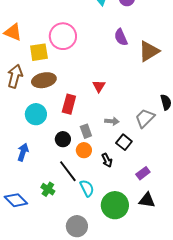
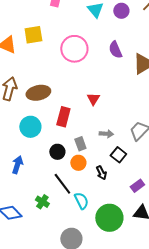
pink circle: (63, 36) -> (74, 49), moved
yellow square: (39, 52) -> (33, 35), moved

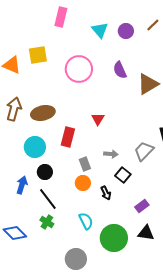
black circle: (57, 152) -> (45, 172), moved
black line: (62, 184) -> (48, 199), moved

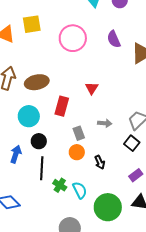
black square: (123, 175) -> (132, 143), moved
black line: (48, 199) -> (42, 168), turned 40
green cross: (47, 222) -> (60, 185), moved

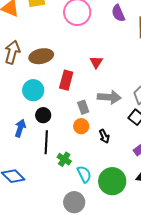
gray arrow: (105, 123) -> (109, 97), size x1.6
cyan semicircle: (80, 190) -> (84, 174), moved

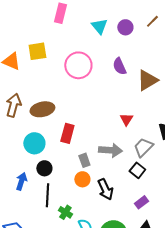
red triangle: (96, 62) -> (126, 119), moved
black arrow: (104, 136) -> (105, 189), size x1.5

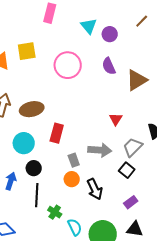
purple circle: (125, 27) -> (110, 34), moved

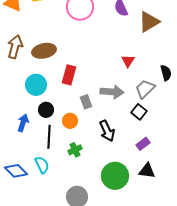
orange circle: (72, 179) -> (70, 121), moved
green cross: (55, 212) -> (75, 150), moved, turned 32
cyan semicircle: (75, 227) -> (42, 165), moved

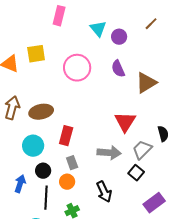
red triangle: (128, 61) -> (125, 122), size x1.6
gray rectangle: (86, 102) -> (72, 163), moved
purple rectangle: (143, 144) -> (154, 203), moved, size x1.5

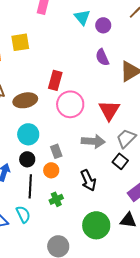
pink circle: (77, 68) -> (70, 104), moved
red rectangle: (66, 136) -> (55, 80), moved
cyan circle: (33, 146) -> (28, 134), moved

